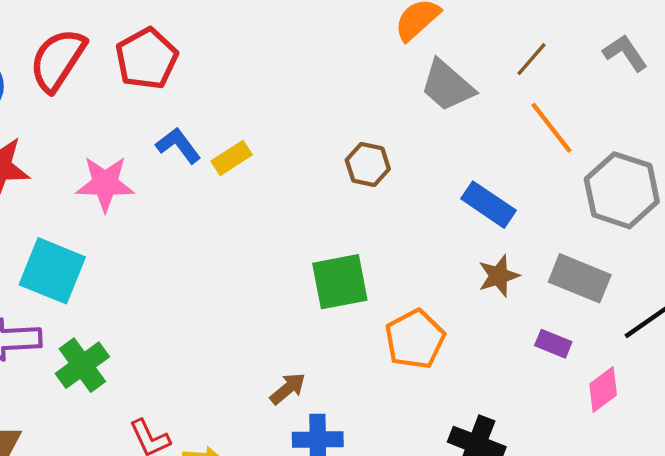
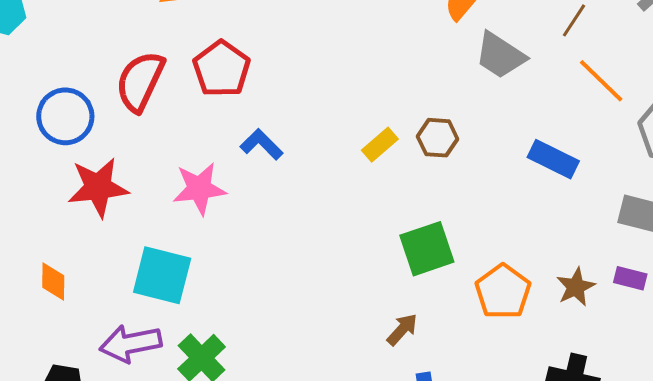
yellow rectangle: (232, 158) -> (380, 145), moved
brown star: (499, 276) -> (576, 287), moved
brown arrow: (288, 389) -> (402, 330), moved

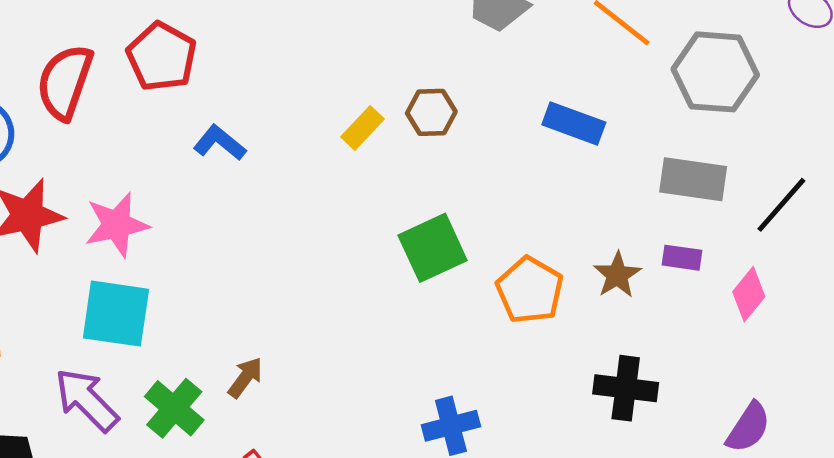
pink star: (199, 189) -> (117, 225), moved
brown arrow: (402, 330) -> (245, 377), moved
purple arrow: (131, 344) -> (87, 400), turned 62

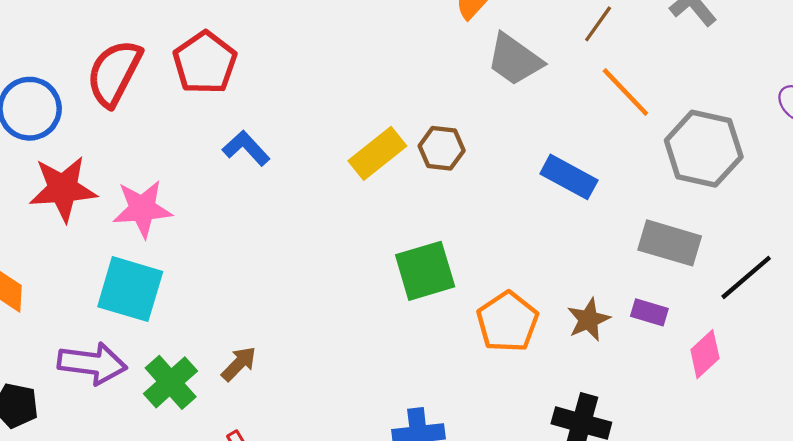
yellow rectangle: (363, 128) -> (377, 153), size x1.4
purple arrow: (87, 400) -> (92, 363), turned 134

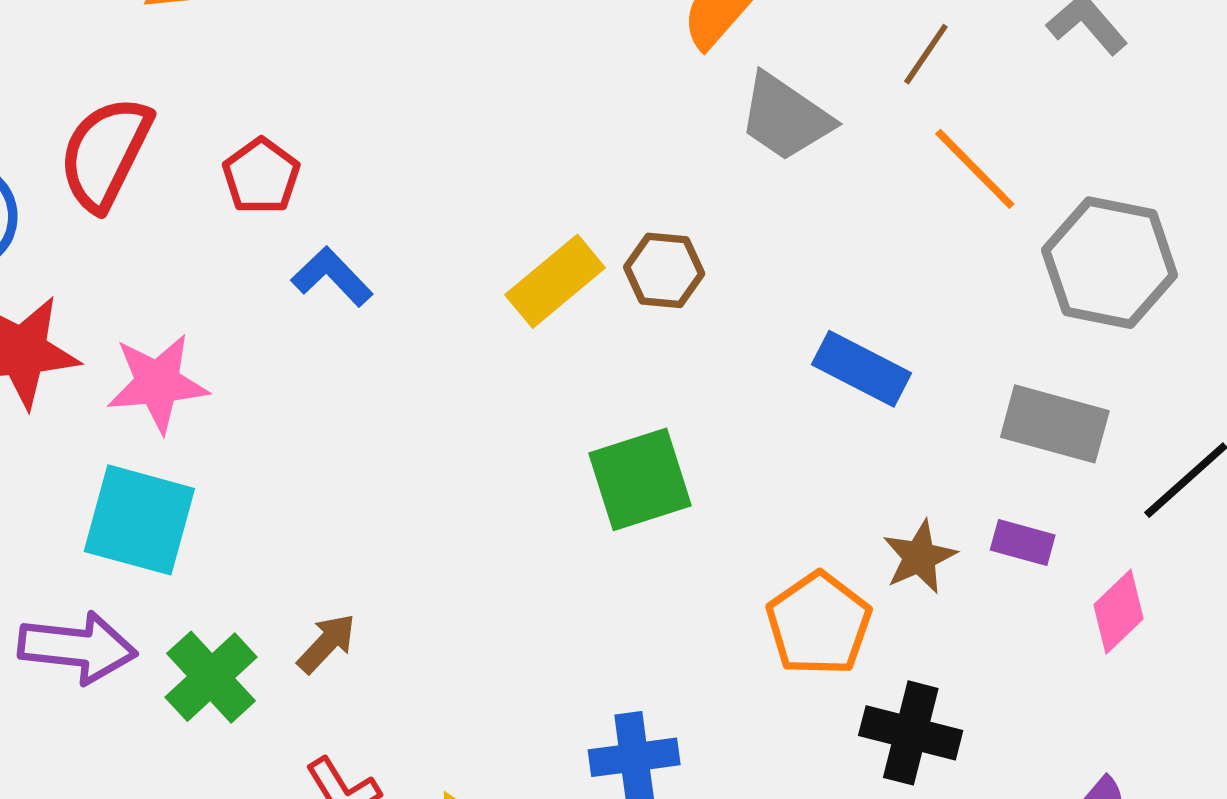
red pentagon: (205, 63) -> (261, 176), moved, size x0.7
blue rectangle: (569, 177) -> (861, 369), moved
orange pentagon: (508, 322) -> (819, 624), moved

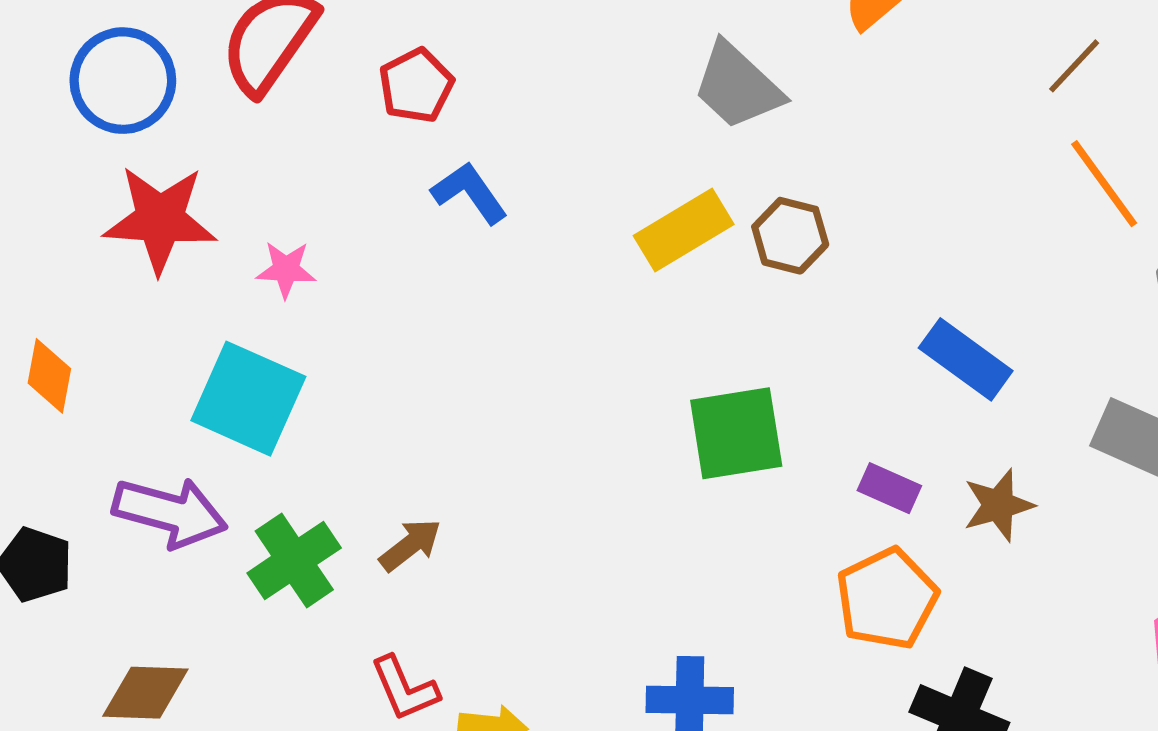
gray trapezoid: (785, 117) -> (738, 86), moved
pink star: (158, 383) -> (286, 270), size x0.6
purple rectangle: (1023, 543) -> (889, 488), moved
brown star: (919, 557) -> (998, 505), moved

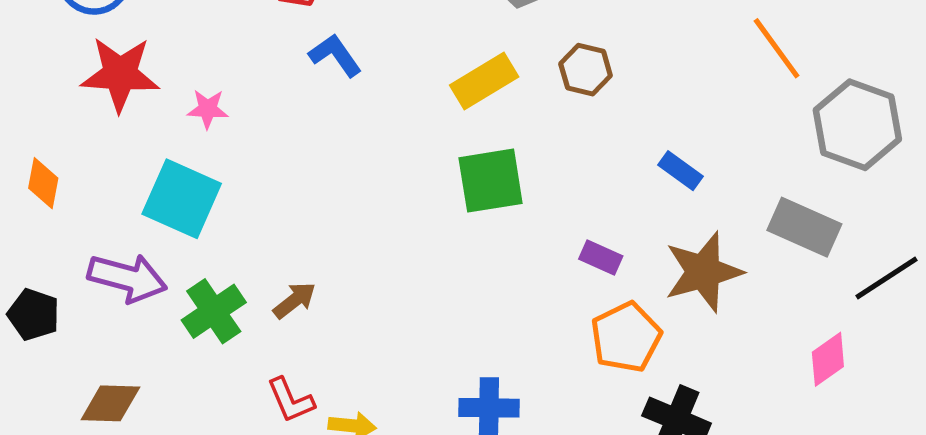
brown hexagon: (790, 236) -> (586, 70), moved
blue rectangle: (966, 359) -> (680, 171), size x0.7
green square: (736, 433) -> (491, 181), moved
purple rectangle: (889, 488) -> (601, 257), moved
brown star: (998, 505) -> (703, 272), size x1.6

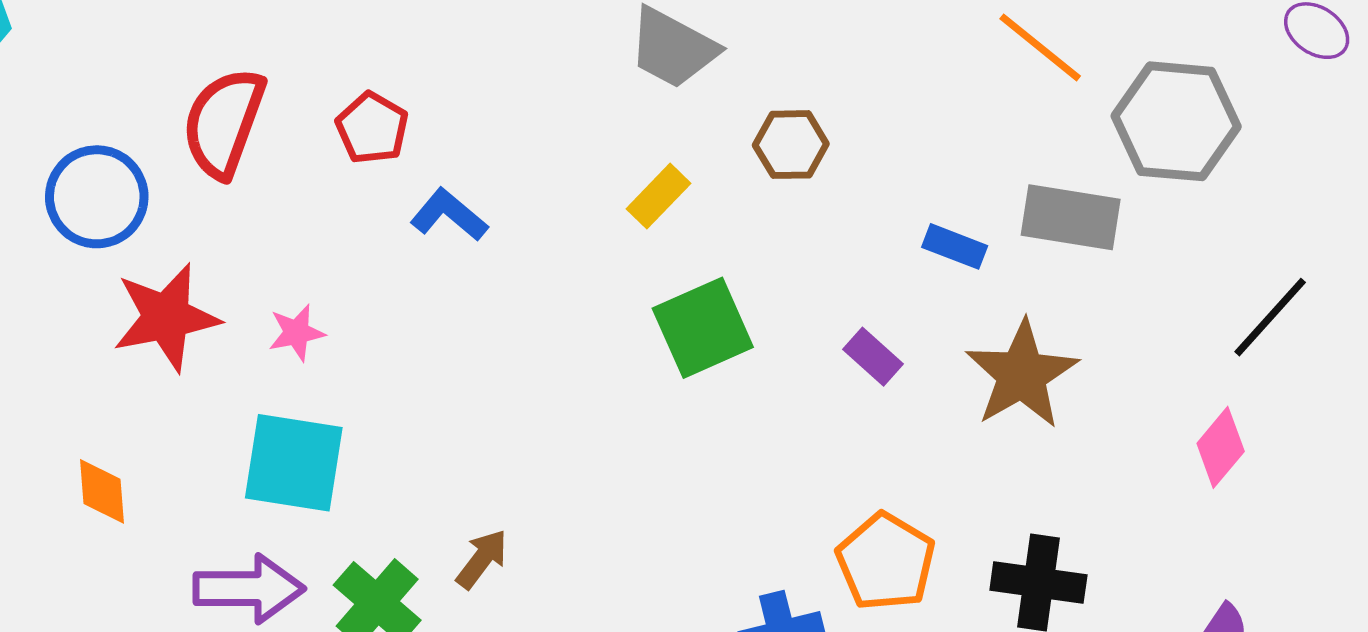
yellow rectangle: (484, 81) -> (659, 196), size x0.7
gray rectangle: (804, 227) -> (1071, 217), moved
purple rectangle: (601, 257) -> (873, 357), moved, turned 33
orange pentagon: (626, 337) -> (886, 562), moved

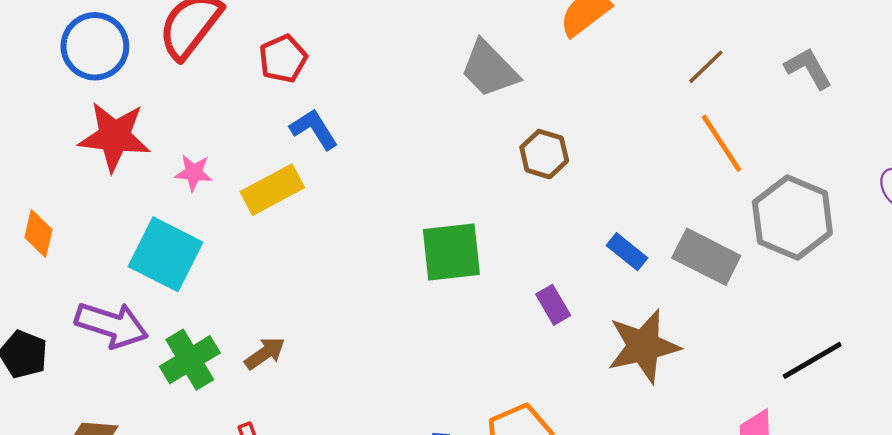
yellow rectangle: (659, 196) -> (272, 190), moved, size x1.4

